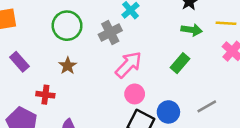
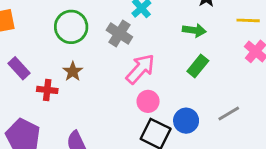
green arrow: (192, 30) -> (194, 30), moved
gray cross: (110, 33) -> (119, 34), turned -30
red cross: (45, 95) -> (47, 90), moved

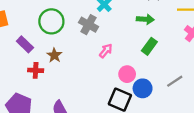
purple rectangle: (19, 68) -> (25, 44), moved
pink arrow: (140, 69) -> (106, 51), size x0.6
pink circle: (148, 101) -> (127, 74), moved

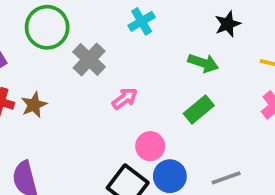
gray cross: (88, 25) -> (89, 59), moved
brown star: (54, 55) -> (34, 105), moved

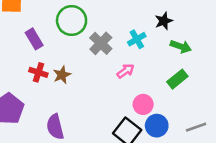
cyan cross: (142, 21) -> (137, 39), moved
black star: (228, 24) -> (164, 21), moved

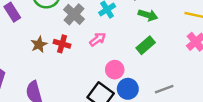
red cross: (38, 72) -> (62, 44), moved

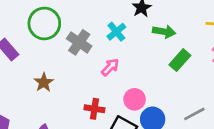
red cross: (62, 44) -> (94, 109), moved
green rectangle: (146, 45) -> (180, 60), moved

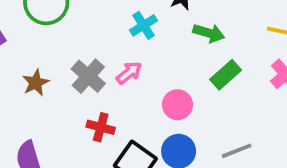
gray cross: (79, 42) -> (88, 76), moved
pink circle: (135, 99) -> (177, 105), moved

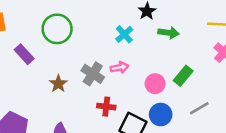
pink arrow: (129, 73) -> (120, 67), turned 36
green rectangle: (226, 75) -> (183, 76), moved

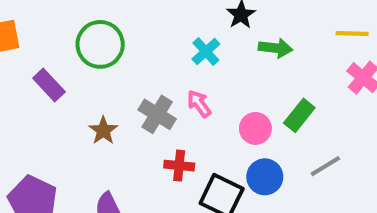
pink arrow: (120, 67) -> (199, 104), turned -114

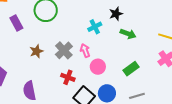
pink circle: (255, 128) -> (98, 67), moved

